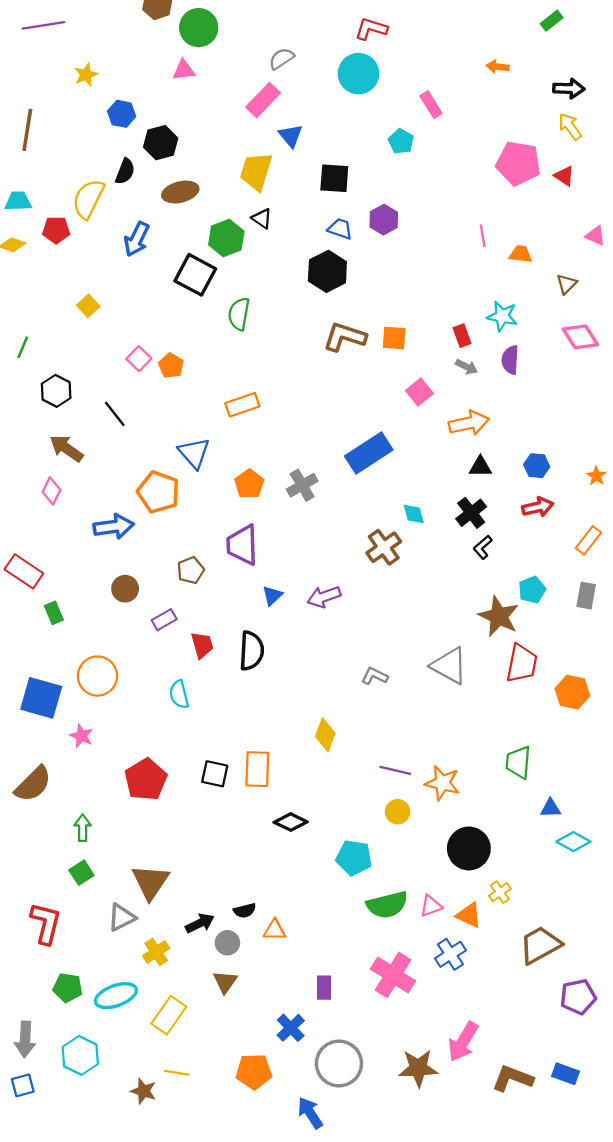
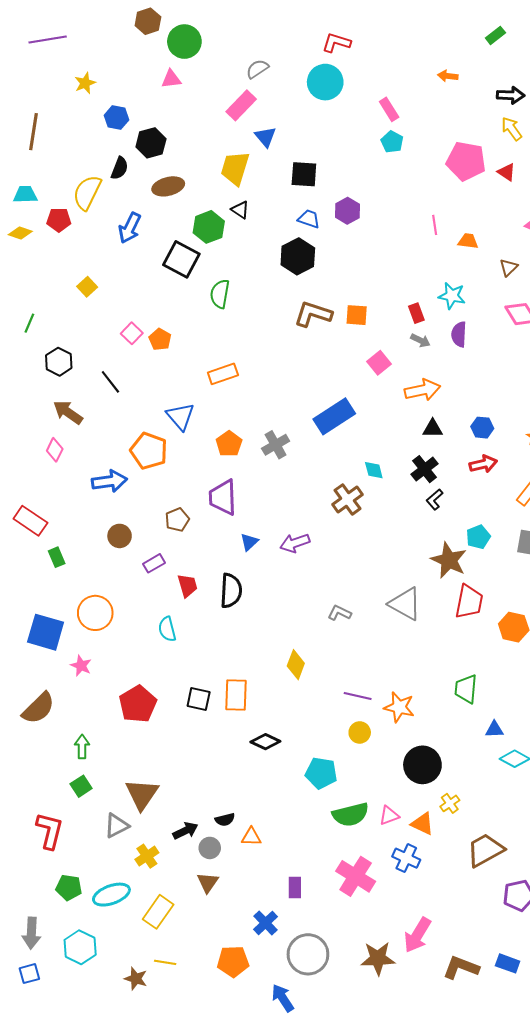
cyan pentagon: (401, 141) -> (392, 142), moved
blue cross: (450, 954) -> (406, 858), turned -32

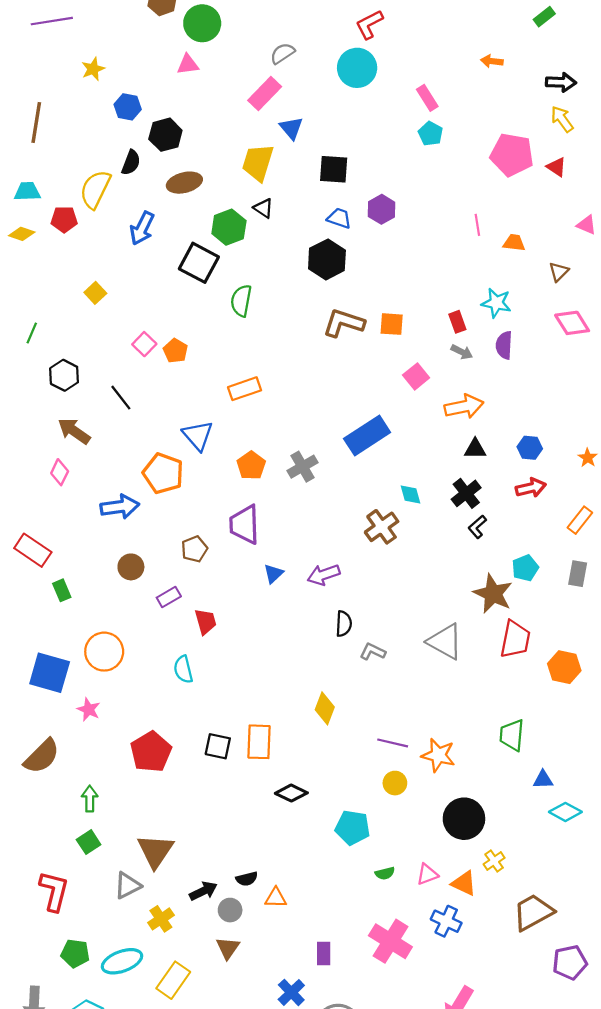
red L-shape: (336, 43) -> (369, 24), turned -44
black semicircle: (231, 591) -> (344, 624), moved, size x0.7
green semicircle: (351, 815) -> (385, 873), size x0.5

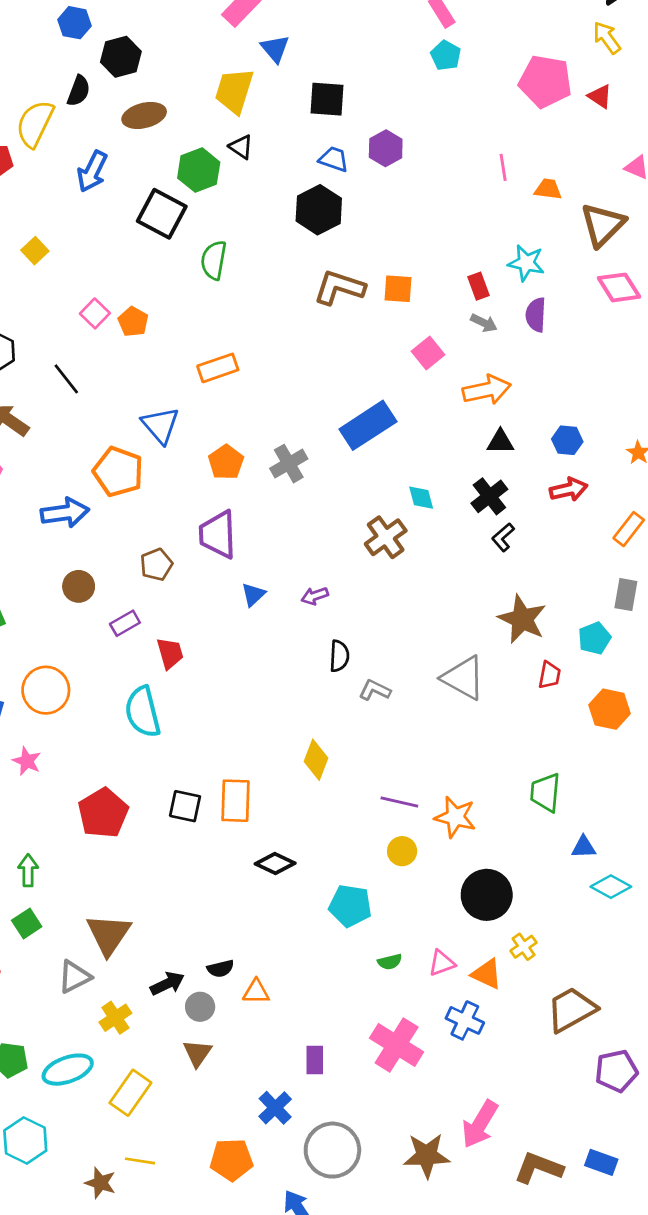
brown triangle: (559, 272) -> (603, 225), size x1.8
cyan pentagon: (525, 568) -> (595, 638), moved
purple arrow: (324, 575) -> (315, 596), size x0.7
red trapezoid: (515, 639) -> (549, 675), size x0.6
cyan semicircle: (183, 669) -> (143, 712), size x1.5

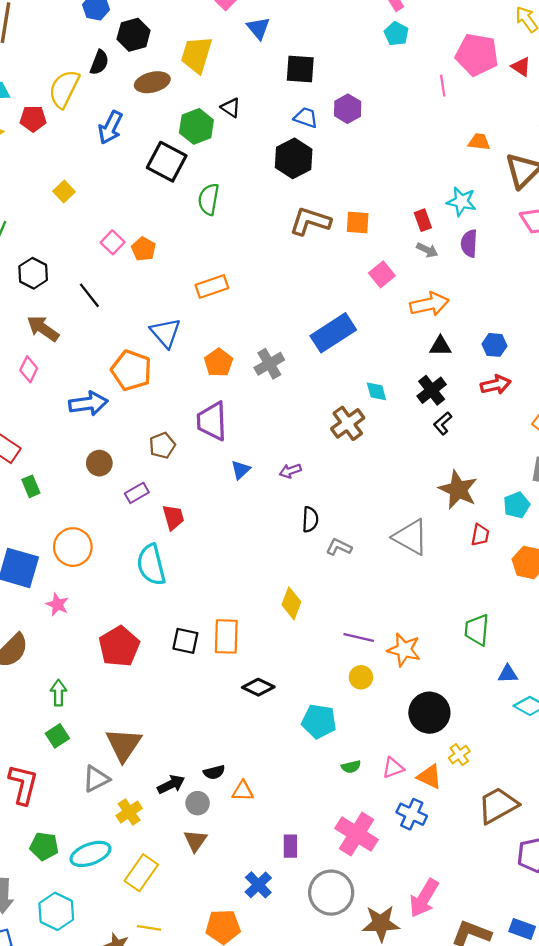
yellow trapezoid: (234, 91) -> (196, 55), moved
pink line: (503, 167) -> (443, 86), moved
gray circle: (332, 1150) -> (331, 893), moved

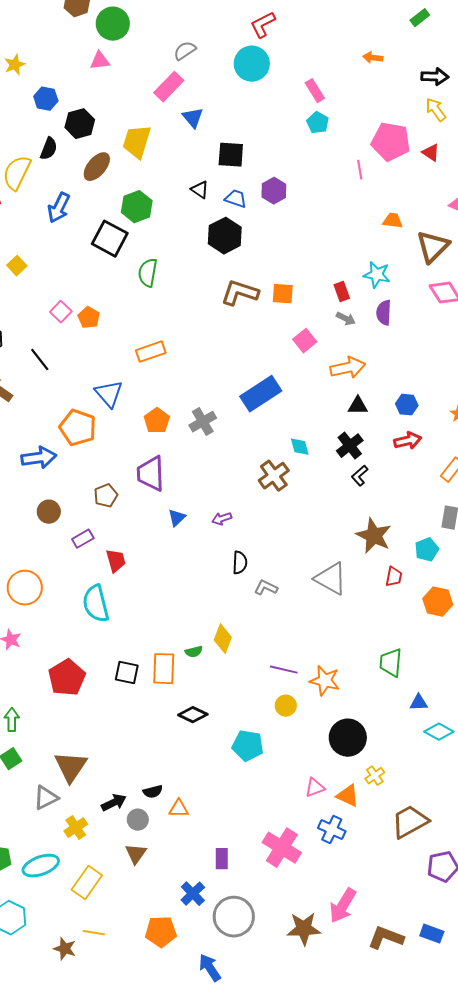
brown ellipse: (152, 82) -> (97, 167), turned -36
black triangle: (231, 108) -> (200, 190), moved
green semicircle: (351, 767) -> (194, 652), moved
gray circle: (331, 893) -> (234, 917), moved

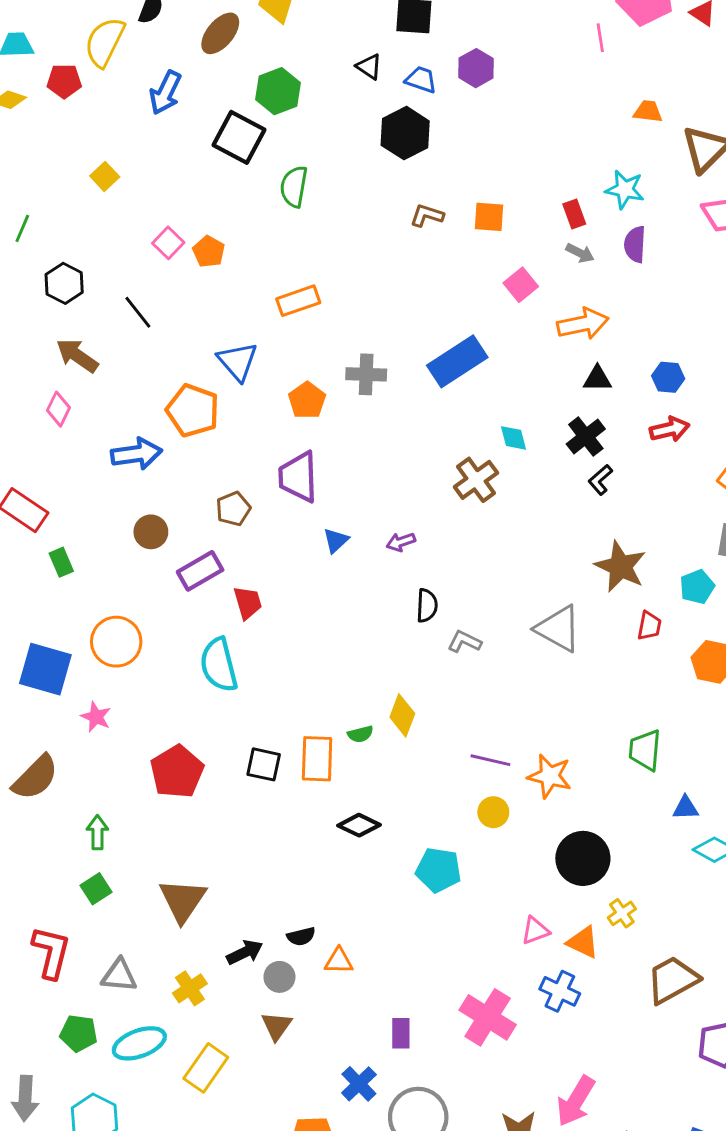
brown L-shape: (240, 293) -> (427, 215), size x0.6
gray cross: (203, 422) -> (366, 374), moved, turned 32
purple rectangle: (83, 539) -> (200, 571), size x1.4
gray triangle: (46, 798) -> (119, 975), moved, turned 32

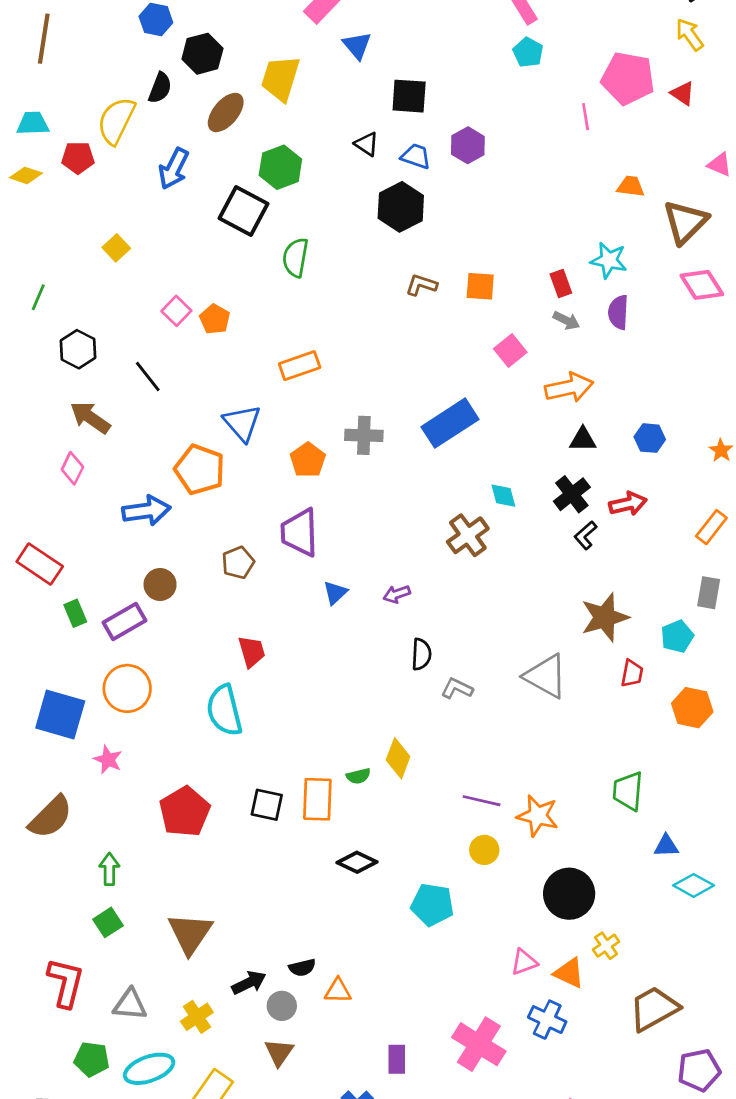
red arrow: (670, 429) -> (628, 504), moved
brown star: (620, 567) -> (605, 617), turned 30
purple rectangle: (200, 571) -> (124, 621), moved

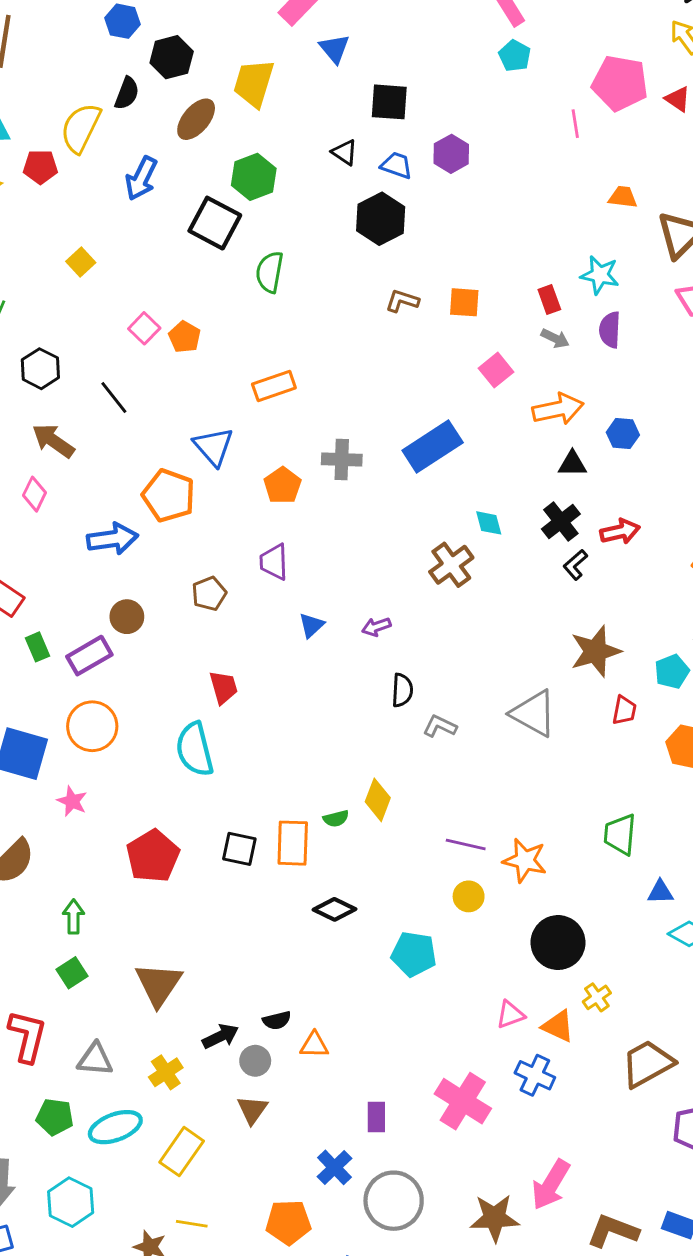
blue hexagon: (650, 438) -> (623, 434), moved
purple trapezoid: (300, 533) -> (274, 562), size x0.7

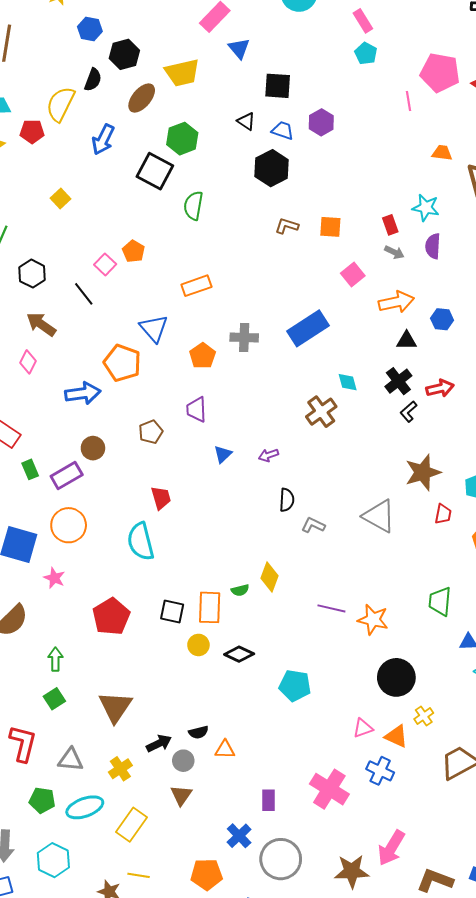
yellow trapezoid: (254, 83) -> (182, 73), turned -120
pink square: (144, 328) -> (105, 264), moved
yellow circle: (469, 896) -> (198, 645), moved

